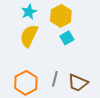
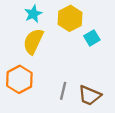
cyan square: (67, 38) -> (92, 38), moved
orange hexagon: (26, 83) -> (19, 79), moved

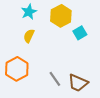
yellow semicircle: (33, 41) -> (29, 36), size x0.6
gray line: (63, 91) -> (55, 79), turned -49

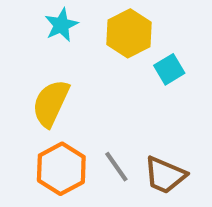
yellow semicircle: (29, 36) -> (51, 103), moved, size x1.6
orange hexagon: (17, 69) -> (61, 169), moved

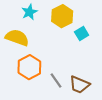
yellow semicircle: (51, 103) -> (17, 38), moved, turned 85
orange hexagon: (61, 169) -> (29, 67), moved

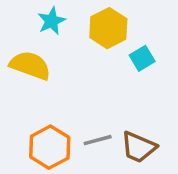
orange hexagon: (29, 67) -> (50, 147), moved
gray line: (56, 81) -> (98, 140), turned -70

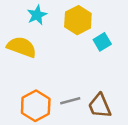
brown trapezoid: (139, 147) -> (100, 106), turned 44

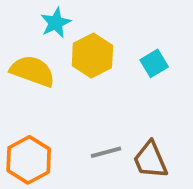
yellow hexagon: (78, 20) -> (92, 56), moved
orange hexagon: (36, 106) -> (29, 160), moved

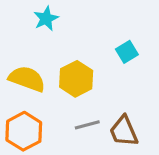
yellow hexagon: (92, 56) -> (76, 79), moved
yellow semicircle: (33, 71) -> (27, 79), moved

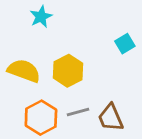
cyan square: (127, 52) -> (125, 44), moved
orange hexagon: (24, 131) -> (41, 118), moved

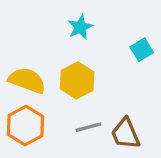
cyan star: (41, 17) -> (80, 27), moved
orange hexagon: (41, 118) -> (25, 126), moved

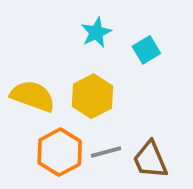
cyan square: (142, 50) -> (146, 50), moved
orange hexagon: (25, 126) -> (60, 152), moved

